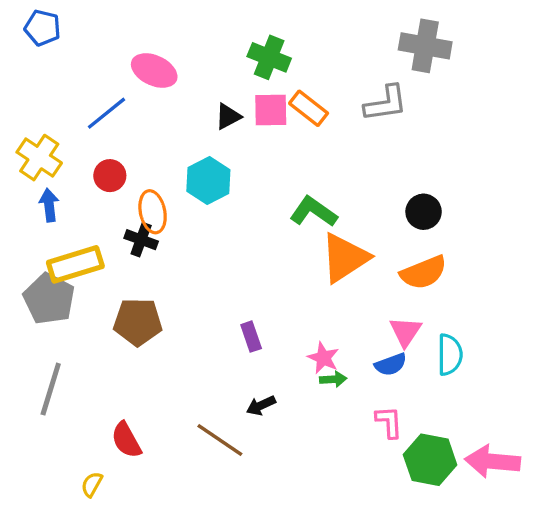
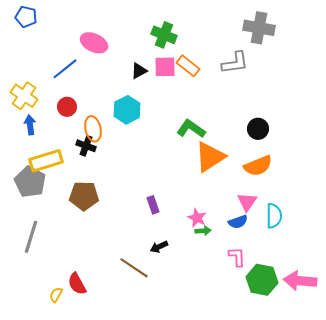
red semicircle: (126, 440) -> (77, 284), moved

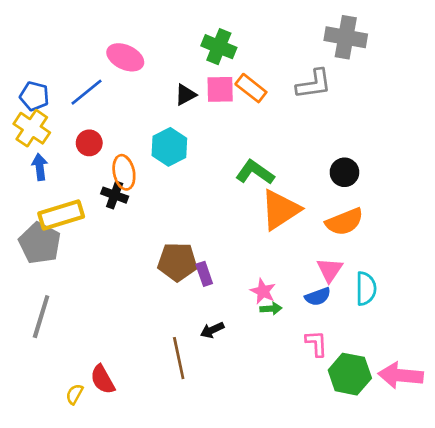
blue pentagon: (26, 17) -> (34, 96), moved
brown pentagon: (84, 196) -> (177, 262), moved
brown line: (134, 268) -> (179, 358), turned 44

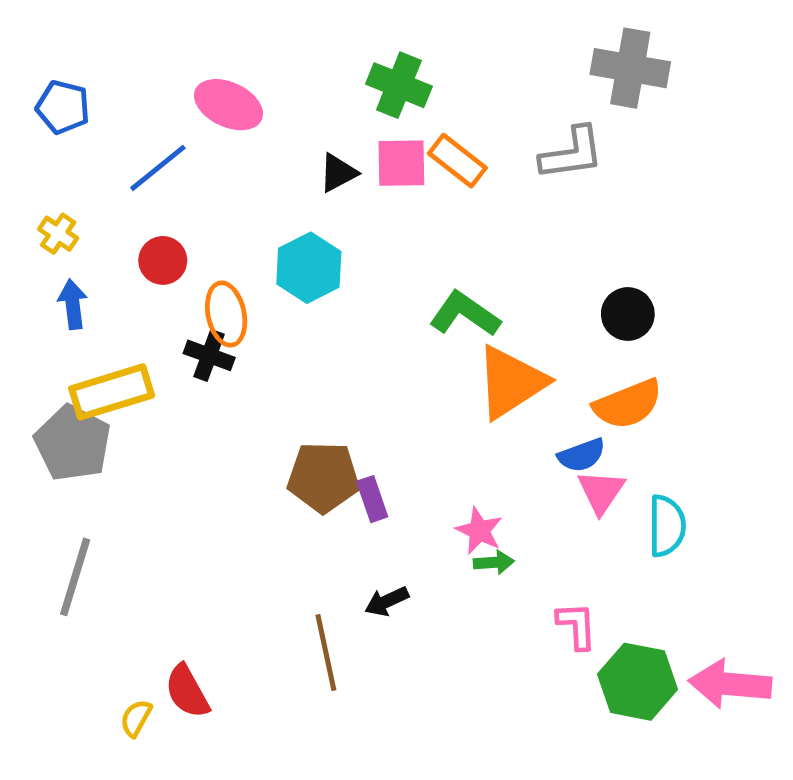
blue pentagon: (34, 96) -> (63, 107), moved
yellow cross: (32, 128) -> (58, 234), size x0.6
blue semicircle: (318, 297) -> (582, 455), moved

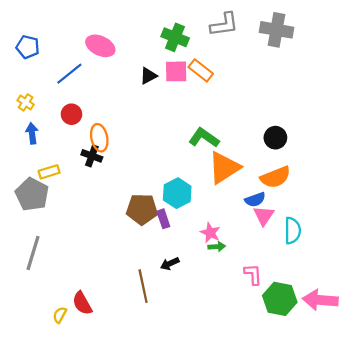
gray L-shape: (572, 153) -> (224, 25), moved
cyan hexagon: (309, 268) -> (177, 193), moved
yellow rectangle: (112, 392) -> (49, 172), size x0.6

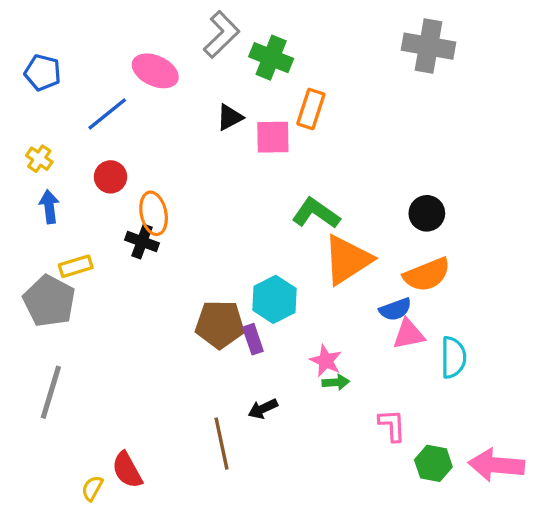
gray L-shape: (224, 25) -> (221, 34), moved, turned -36
orange rectangle: (201, 70) -> (311, 109), turned 70
pink square: (176, 71) -> (273, 137), moved
pink triangle: (264, 216) -> (409, 334), turned 45
green hexagon: (280, 299) -> (433, 463), size x0.7

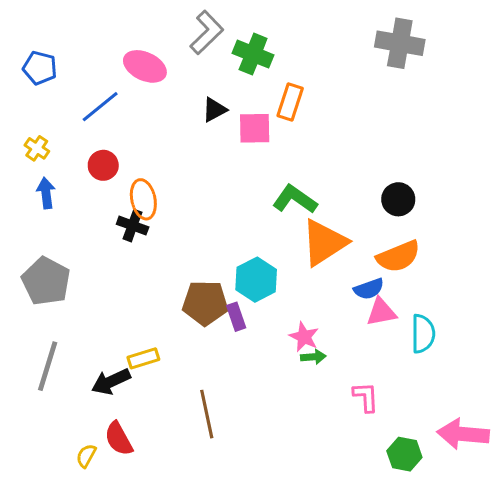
yellow rectangle: (76, 266) -> (143, 358), moved
black arrow: (263, 409) -> (111, 382), moved, size x1.4
green hexagon: (433, 463) -> (404, 454), moved

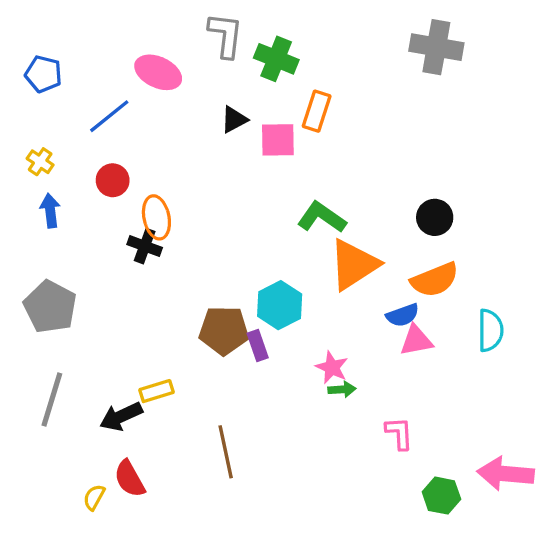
gray L-shape: (207, 32) -> (226, 35), turned -39
cyan semicircle: (423, 334) -> (490, 330), moved

